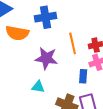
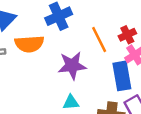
blue rectangle: (83, 76) -> (122, 76), size x1.6

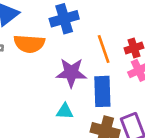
blue rectangle: (122, 76) -> (102, 91), moved

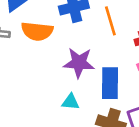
orange line: (104, 49) -> (110, 21), moved

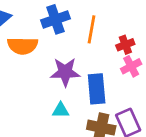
orange line: (110, 21) -> (91, 29), turned 32

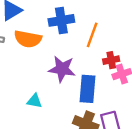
red cross: (125, 45) -> (111, 60), moved
cyan triangle: (61, 110) -> (34, 101), moved

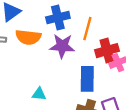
red cross: (111, 60) -> (107, 51), size x1.5
purple star: (62, 69) -> (62, 46), moved

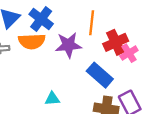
blue cross: (58, 18) -> (41, 19), moved, turned -30
blue rectangle: (87, 79) -> (100, 75), turned -40

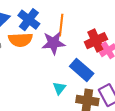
orange line: (92, 23) -> (61, 25), moved
cyan triangle: (52, 99) -> (59, 88), moved, turned -48

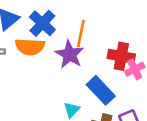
red cross: (96, 41) -> (121, 56), turned 30
purple star: (53, 43) -> (70, 54), turned 30

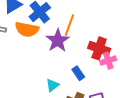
blue rectangle: (101, 90) -> (78, 73), size x0.6

